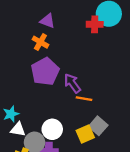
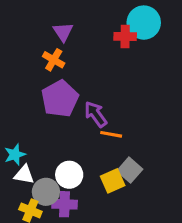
purple triangle: (48, 21) -> (63, 32), turned 35

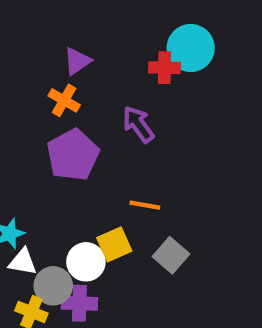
purple triangle: (63, 32) -> (77, 61), turned 30
purple arrow: (96, 114) -> (138, 124), moved
yellow square: (113, 181) -> (114, 244), moved

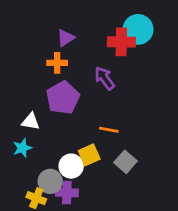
red cross: (164, 68) -> (121, 42), size x1.4
orange cross: (64, 100) -> (57, 63), turned -30
white triangle: (23, 262) -> (31, 121), moved

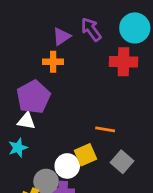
red cross: (121, 42) -> (124, 62), moved
purple arrow: (105, 78) -> (91, 29), moved
purple pentagon: (63, 98) -> (33, 97), moved

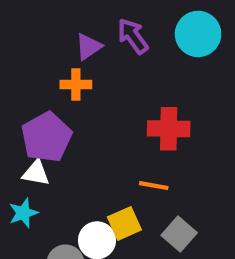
red cross: (124, 62) -> (169, 129), moved

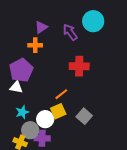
purple arrow: (133, 36) -> (70, 32), moved
orange line: (154, 186) -> (61, 94), moved, turned -48
cyan star: (23, 213) -> (22, 112), moved

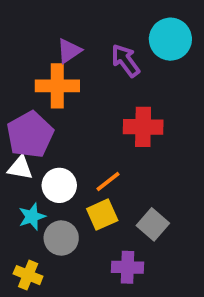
orange cross: (35, 45) -> (57, 86), size x1.5
white circle: (45, 119) -> (59, 185), moved
gray circle: (30, 130) -> (61, 238), moved
purple cross: (42, 138) -> (127, 267), moved

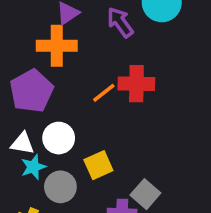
white triangle: (20, 168) -> (22, 143), moved
orange line: (108, 181) -> (104, 93), moved
gray square: (153, 224) -> (145, 194), moved

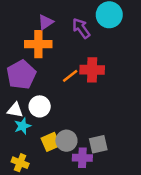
yellow square: (98, 165) -> (51, 142), moved
gray circle: (60, 187) -> (66, 141), moved
gray square: (145, 194) -> (98, 144), turned 36

